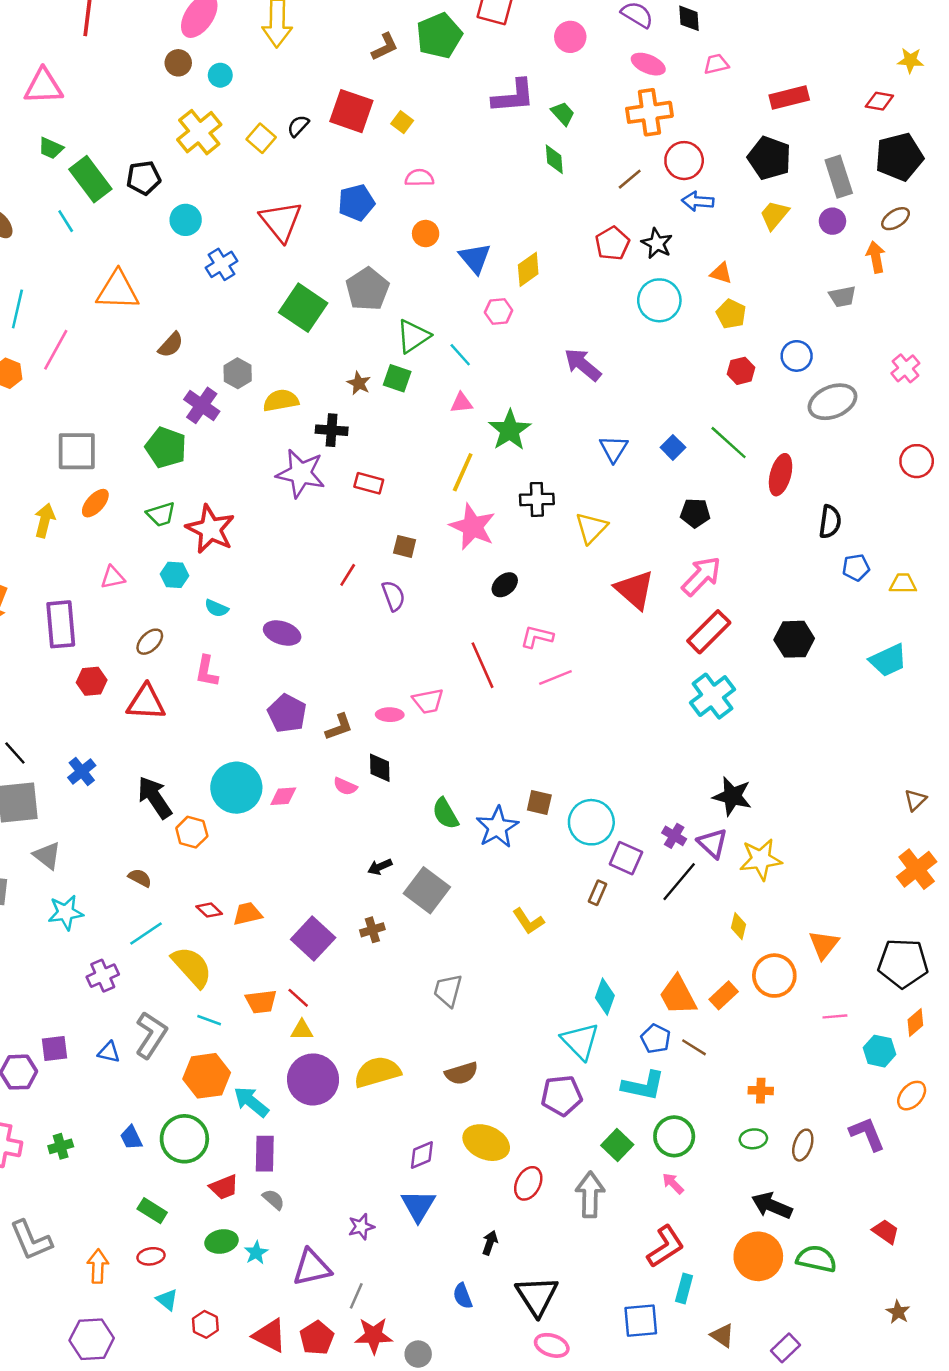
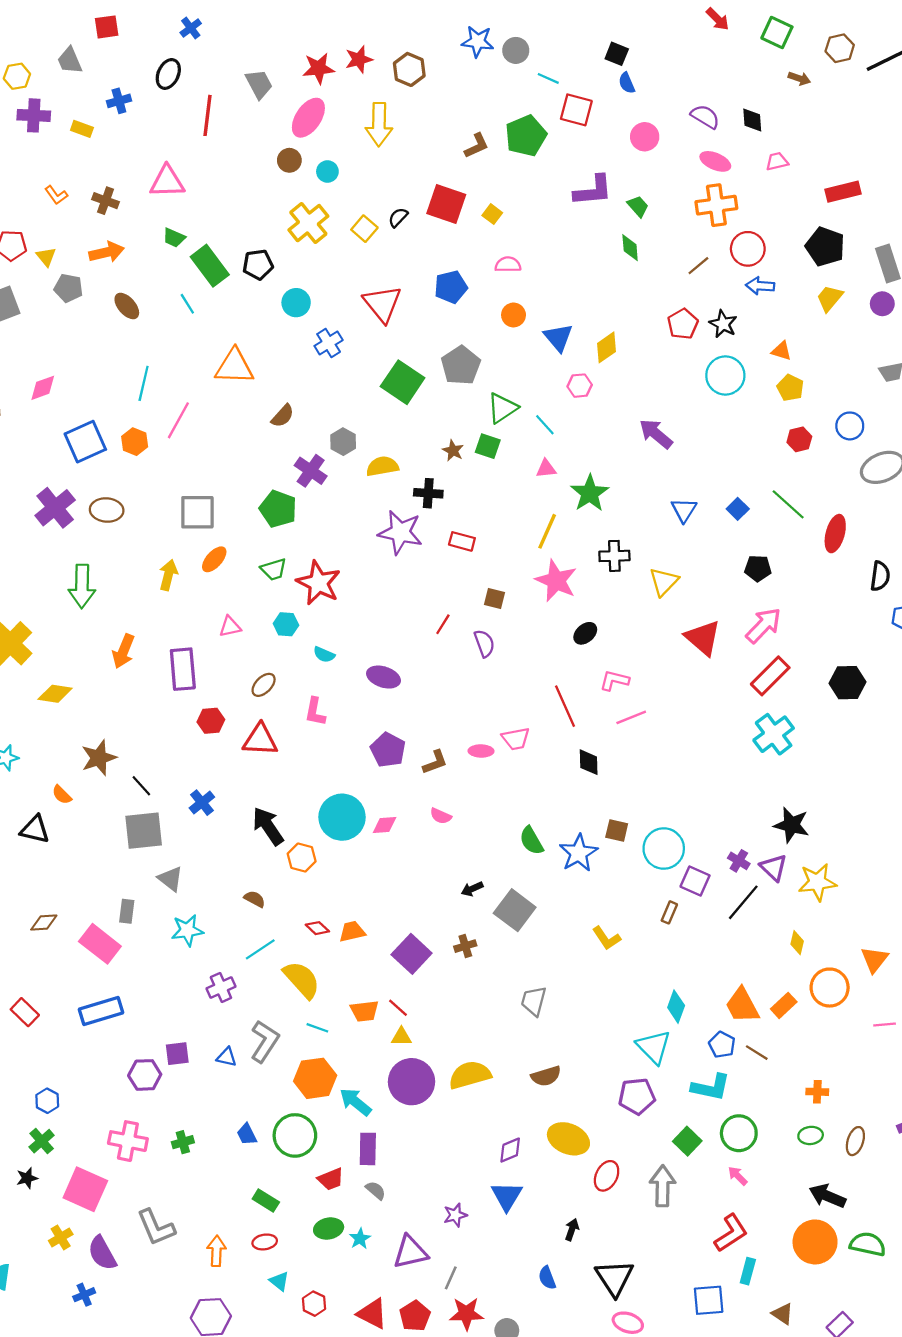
black diamond: (380, 768) -> (589, 762), moved

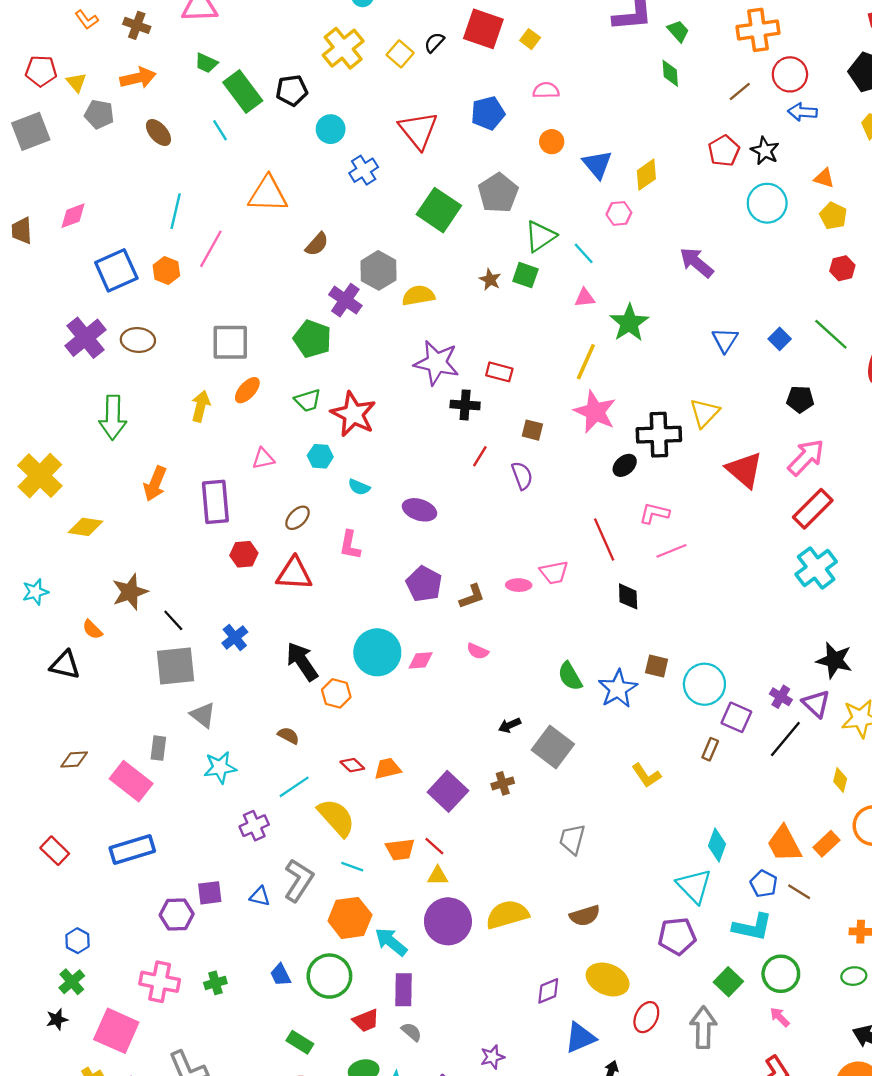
gray hexagon: (343, 442) -> (378, 270), size x1.4
black cross: (428, 493) -> (465, 405), moved
black cross: (614, 556) -> (659, 435), moved, size x1.4
blue triangle: (507, 1196) -> (580, 1038), moved, turned 36

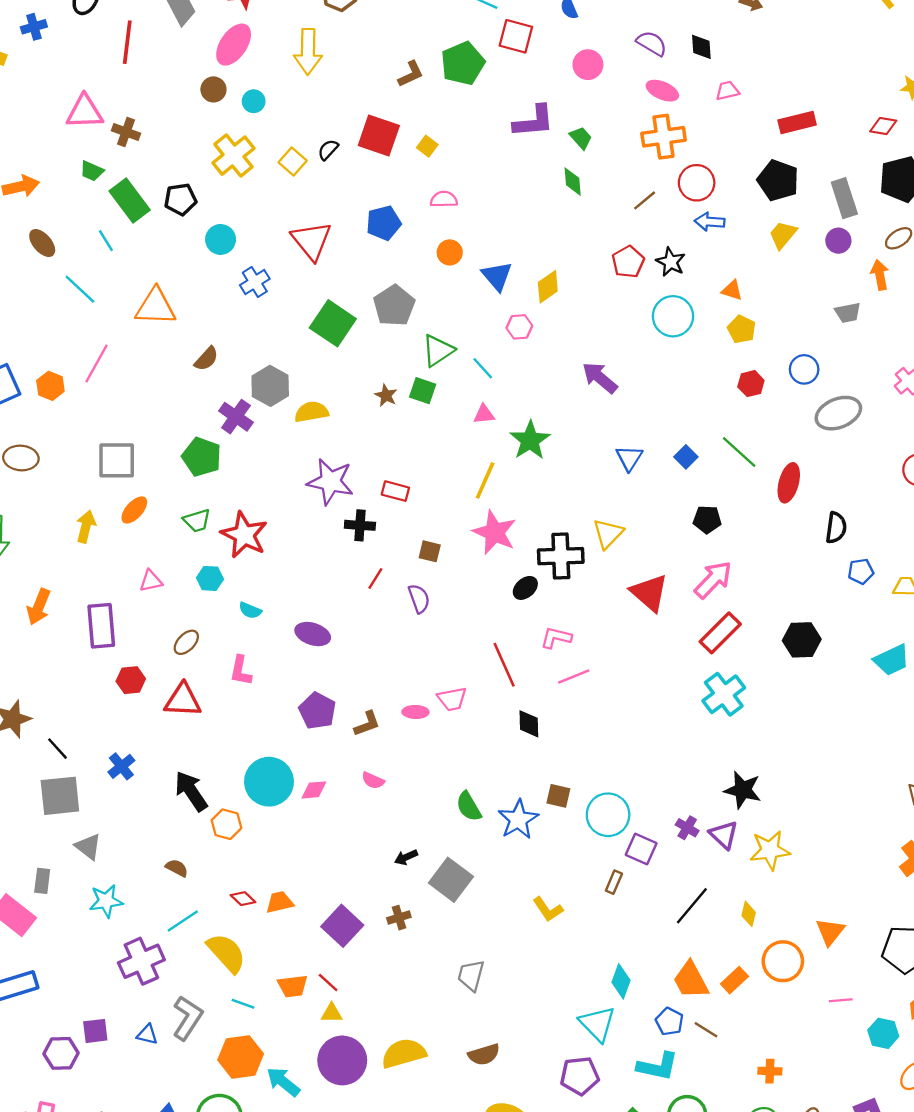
brown cross: (137, 25) -> (126, 132), moved
cyan line: (176, 211) -> (80, 289), moved, turned -60
black line: (785, 739) -> (692, 906), moved
purple cross: (254, 826) -> (141, 961), size x1.5

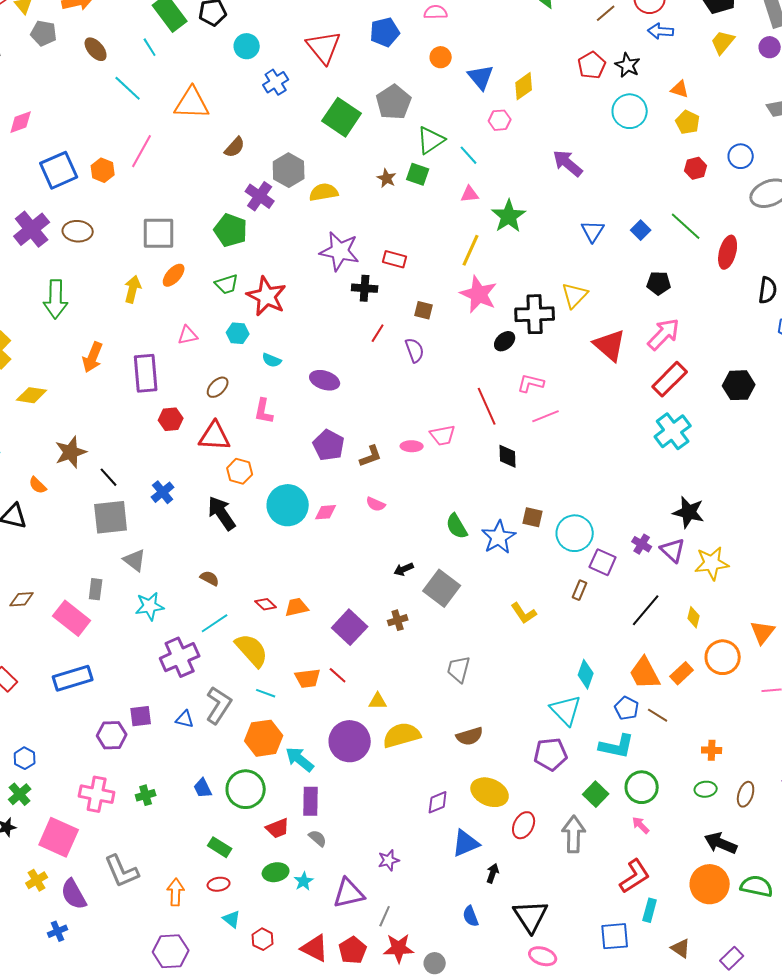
orange hexagon: (226, 824) -> (240, 471), moved
yellow triangle: (332, 1013) -> (378, 701), moved

